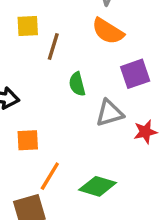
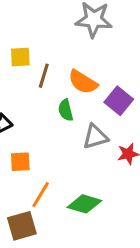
orange semicircle: (108, 31) -> (83, 82), moved
purple square: (135, 74) -> (119, 101), turned -32

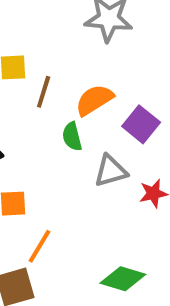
orange semicircle: (83, 82) -> (94, 100), turned 116
green diamond: (84, 204) -> (123, 279), moved

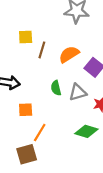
green semicircle: (72, 137) -> (56, 88), moved
green diamond: (123, 279) -> (86, 131), moved

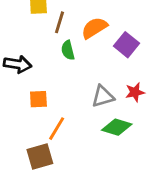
green semicircle: (56, 88) -> (68, 50), moved
gray triangle: (78, 92) -> (103, 96), moved

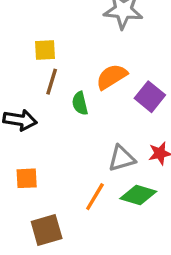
brown line: (59, 22) -> (52, 82), moved
orange square: (38, 99) -> (27, 178), moved
orange line: (57, 129) -> (95, 197), moved

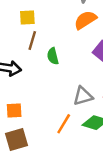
orange semicircle: (112, 77) -> (85, 20), moved
brown square: (47, 230) -> (17, 139), moved

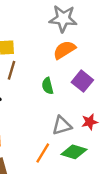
green semicircle: (53, 56) -> (48, 86), moved

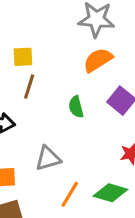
gray triangle: (62, 125) -> (48, 158), moved

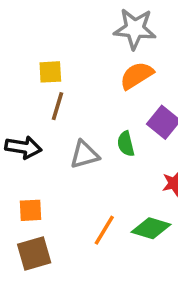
green semicircle: (76, 107) -> (126, 144), moved
gray triangle: (48, 158) -> (84, 155), moved

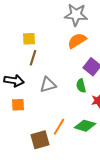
green semicircle: (126, 144) -> (81, 86), moved
orange square: (31, 210) -> (18, 105), moved
brown square: (34, 253) -> (40, 140), moved

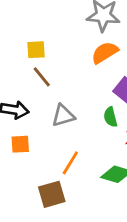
brown line: (33, 58) -> (42, 77), turned -56
orange line: (59, 127) -> (70, 163), moved

